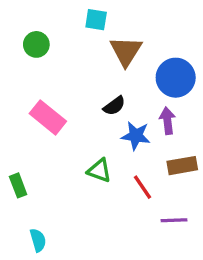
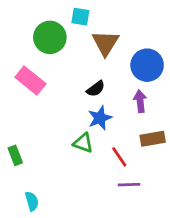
green circle: (36, 44) -> (50, 37), moved, size x1.5
pink rectangle: (48, 117) -> (30, 80), moved
blue star: (136, 136) -> (100, 118), moved, turned -30
purple line: (174, 220) -> (129, 185), moved

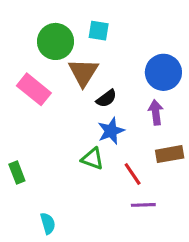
cyan square: (80, 17) -> (99, 31), moved
brown triangle: (105, 43) -> (83, 72), moved
cyan semicircle: (32, 201) -> (48, 223), moved

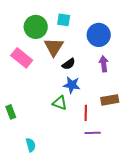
blue circle: (163, 72) -> (99, 35), moved
purple arrow: (156, 112) -> (104, 64), moved
blue star: (111, 131) -> (72, 85), turned 30
red line: (133, 174) -> (86, 113), turned 35

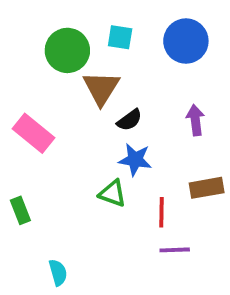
blue circle: (99, 35) -> (186, 41), moved
pink rectangle: (22, 58) -> (34, 133), moved

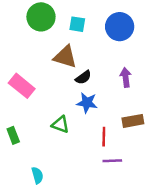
green circle: (67, 50) -> (41, 17), moved
brown triangle: (101, 88) -> (65, 57), turned -45
green triangle: (113, 193) -> (60, 125), moved

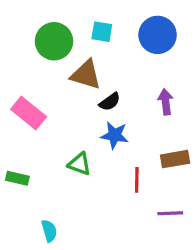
green circle: (41, 17) -> (54, 41), moved
green rectangle: (13, 135) -> (17, 178), turned -56
purple line: (112, 161) -> (170, 213), moved

